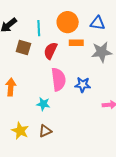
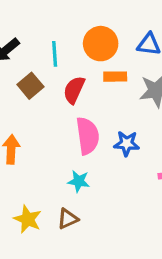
brown square: (23, 48) -> (30, 86), turned 35
cyan star: (43, 104) -> (79, 181), moved

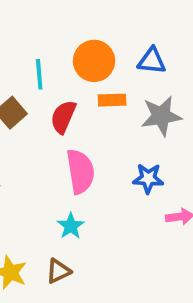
blue star: (127, 143) -> (148, 178), moved
cyan star: (79, 181) -> (71, 226), turned 30

